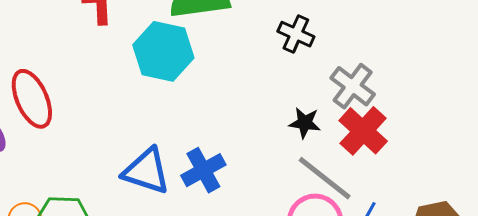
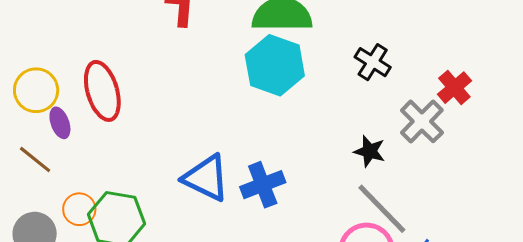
cyan hexagon: (163, 51) -> (275, 65), moved
red cross: (363, 131) -> (454, 88), moved, size x0.7

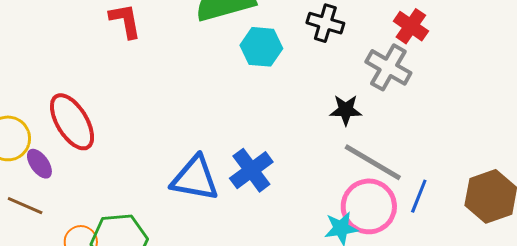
cyan hexagon: (275, 65) -> (261, 47), moved, size x0.7

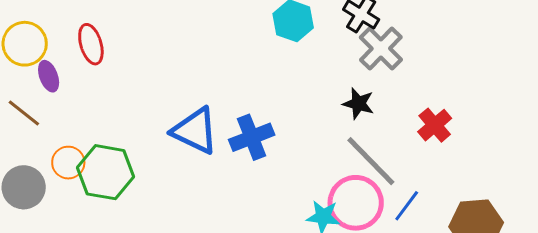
red cross: (411, 26) -> (435, 125), moved
gray cross: (388, 67) -> (381, 48), moved
red ellipse: (72, 122) -> (91, 44), size x0.7

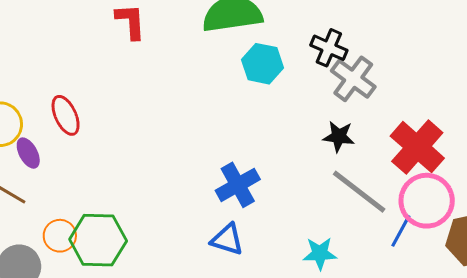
red cross: (435, 125) -> (417, 147), size x1.6
blue triangle: (195, 131) -> (227, 239), moved, size x0.7
pink circle: (356, 203) -> (427, 201), moved

